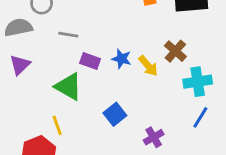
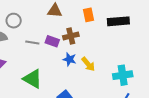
brown cross: (175, 51) -> (71, 36), moved, turned 35
purple rectangle: (90, 61) -> (52, 41), moved

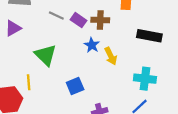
black rectangle: (118, 21) -> (149, 36), moved

